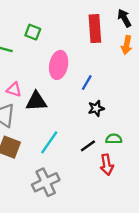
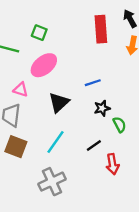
pink ellipse: (59, 65) -> (44, 65), moved, turned 40
blue line: (87, 83) -> (93, 83), turned 42
black triangle: (36, 101) -> (59, 102), moved, turned -40
green semicircle: (114, 139) -> (120, 125), moved, turned 63

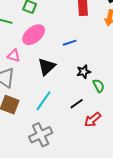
blue line: (93, 83) -> (70, 43), moved
red arrow: (113, 164) -> (93, 120), turned 60

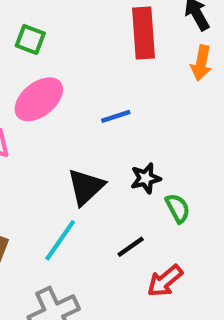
black triangle: (47, 67) -> (86, 187), moved

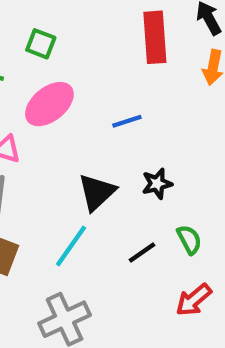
green semicircle: (178, 208) -> (189, 240), moved
red arrow: (165, 281) -> (194, 300), moved

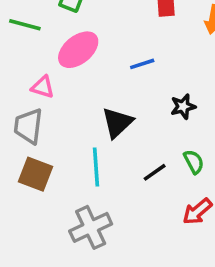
black star: (157, 184) -> (183, 107), moved
cyan line: (71, 246) -> (96, 167), turned -39

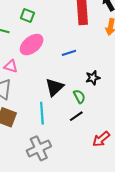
green semicircle: (194, 162) -> (79, 96), moved

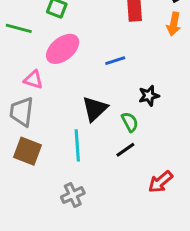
gray cross: (39, 148) -> (73, 195), size x0.7

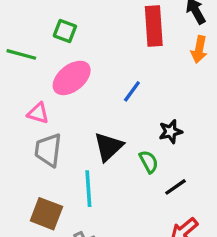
blue line: (115, 61) -> (132, 91), turned -36
gray trapezoid: (22, 112) -> (48, 150), moved
black line: (125, 150) -> (176, 187), moved
brown square: (28, 151) -> (46, 214), moved

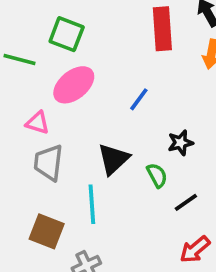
green square: (65, 31) -> (67, 34), size x1.4

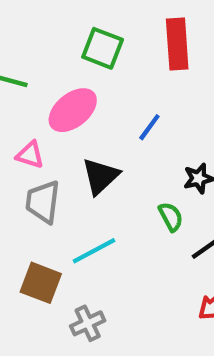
green square: (67, 34) -> (103, 48), moved
black triangle: (114, 159) -> (100, 176), moved
cyan line: (92, 204) -> (94, 251), turned 66

